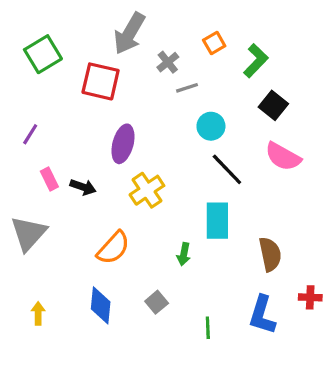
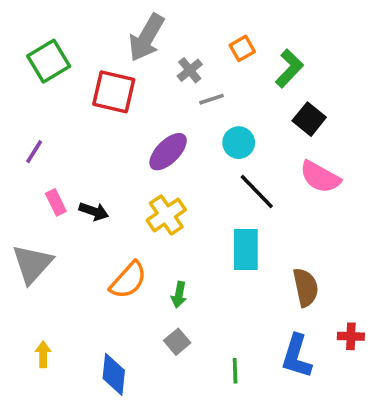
purple ellipse: (123, 144) -> (168, 152), moved, turned 30
green arrow: (184, 254) -> (179, 295), moved
blue diamond: (101, 305) -> (114, 374), moved

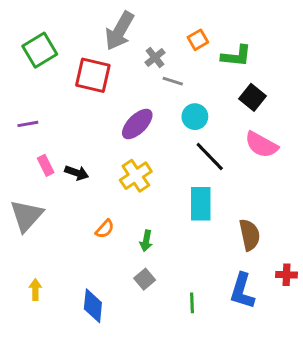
green L-shape: (289, 68) -> (236, 56), turned 52
gray line: (211, 99) -> (173, 81), turned 36
purple line: (34, 152) -> (28, 124), turned 48
orange semicircle: (128, 280) -> (105, 229), size x0.6

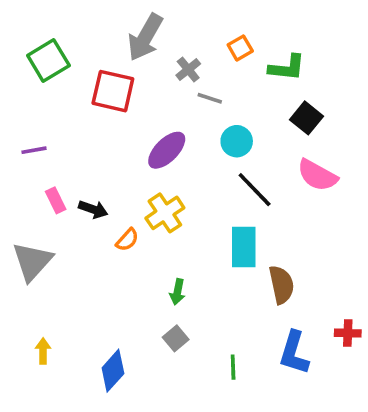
orange semicircle: (105, 229) -> (127, 240), moved
brown semicircle: (250, 235) -> (281, 285), moved
blue diamond: (93, 306) -> (113, 371), turned 36

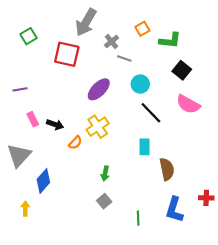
green square: (48, 61) -> (28, 36), size x0.7
cyan rectangle: (244, 247) -> (145, 147), size x0.7
blue diamond: (113, 371) -> (43, 181), moved

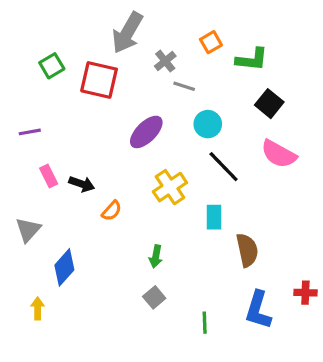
green square: (28, 36) -> (52, 66), moved
yellow cross: (98, 127) -> (170, 187), moved
gray triangle: (19, 155) -> (28, 230), size x0.7

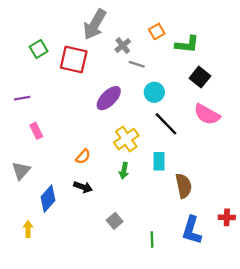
black arrow: (82, 184) -> (83, 187), moved
green arrow: (156, 256) -> (124, 171), moved

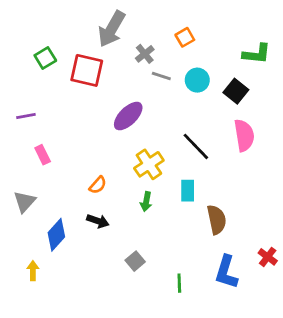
green L-shape: (187, 44) -> (257, 54), moved
cyan circle: (154, 92) -> (197, 80), moved
pink semicircle: (207, 114) -> (244, 135), turned -128
red cross: (227, 217) -> (268, 257), turned 35

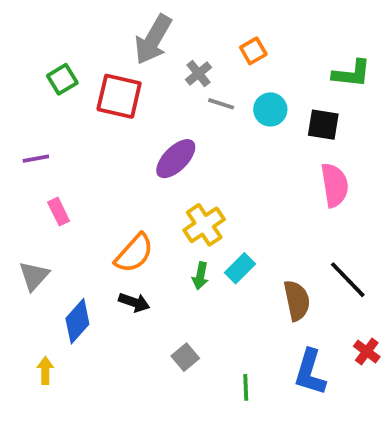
black square: (236, 91) -> (323, 125), turned -30
black line: (196, 146) -> (348, 280), moved
orange semicircle: (98, 185) -> (134, 253), size x1.6
cyan rectangle: (188, 191) -> (240, 268), moved, turned 45

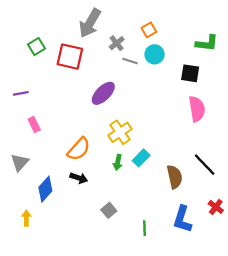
cyan circle: (270, 109) -> (155, 54), moved

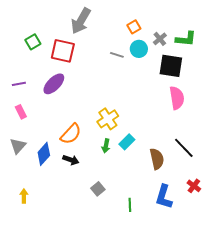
gray cross: (117, 43) -> (160, 39), moved
black square: (190, 73) -> (171, 66), size x1.4
purple ellipse: (103, 93) -> (54, 84), moved
pink rectangle: (34, 125) -> (21, 112), moved
blue diamond: (45, 189) -> (44, 154), moved

